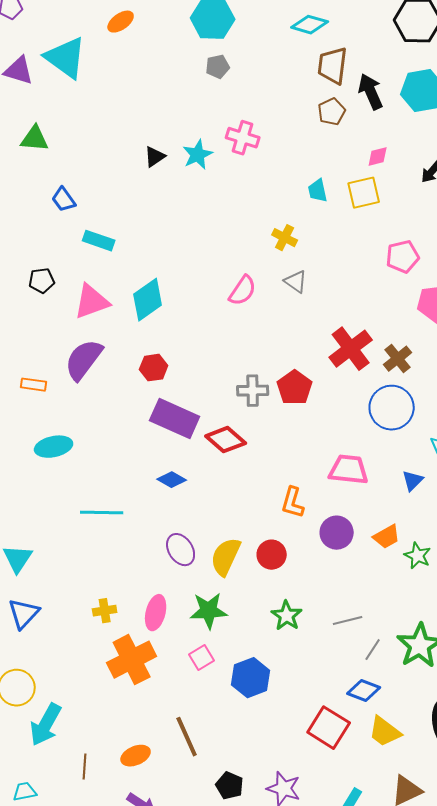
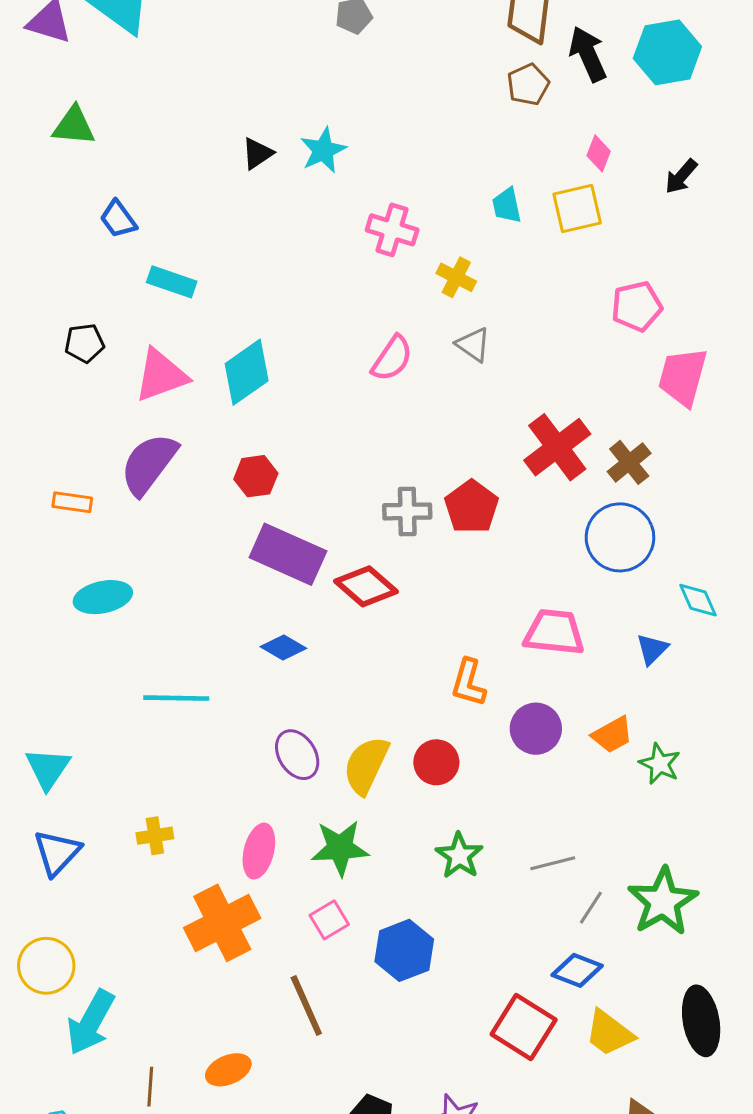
pink cross: (243, 138) -> (392, 230), moved
pink diamond: (378, 157) -> (599, 153), turned -55
yellow cross: (105, 611) -> (155, 836), moved
brown line: (187, 737) -> (306, 1006), moved

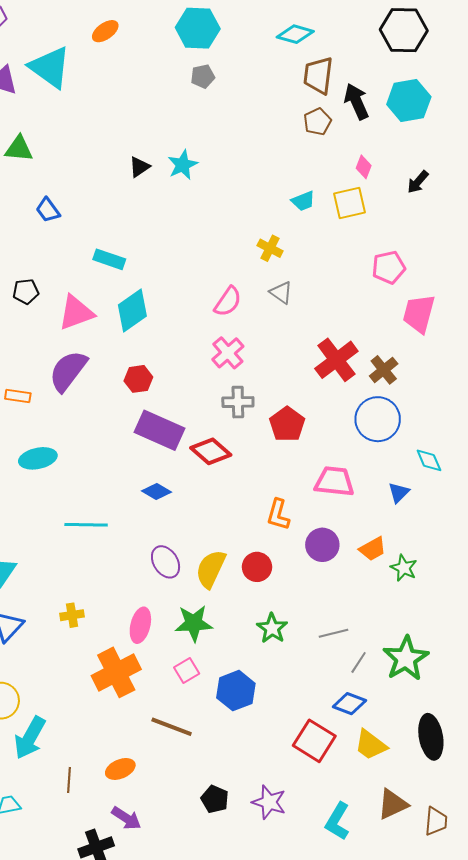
cyan trapezoid: (507, 205) -> (303, 201), turned -100
pink cross: (392, 230) -> (228, 353), moved, turned 32
cyan rectangle: (172, 282) -> (109, 259), moved
red pentagon: (472, 507) -> (287, 424), moved
brown line: (306, 1006) -> (172, 727), turned -45

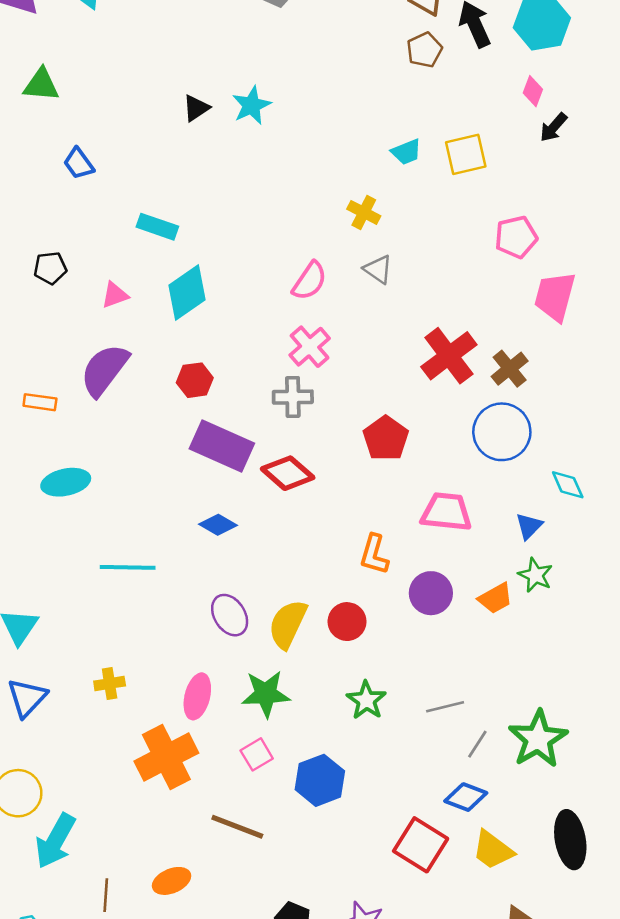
pink diamond: (364, 167) -> (533, 91), moved
pink triangle: (76, 313) -> (115, 295), size x0.6
gray cross: (238, 402) -> (293, 397), moved
green star: (404, 568) -> (535, 575), moved

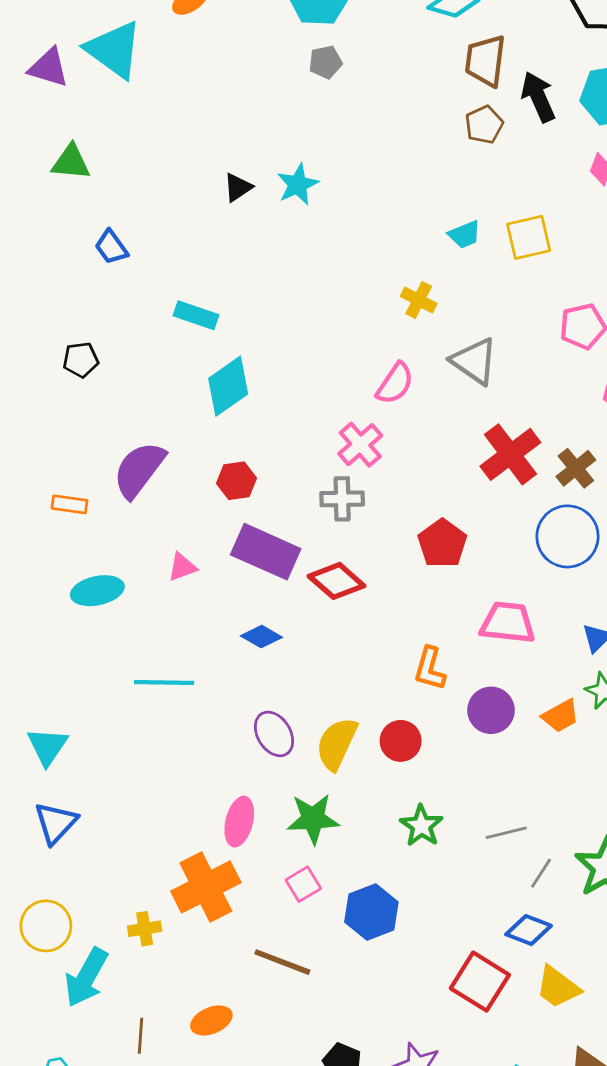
gray triangle: (378, 269) -> (474, 361), moved, size x1.5
pink semicircle: (310, 281) -> (395, 383), moved
pink triangle: (115, 295) -> (182, 567), moved
yellow cross: (110, 683) -> (145, 929), moved

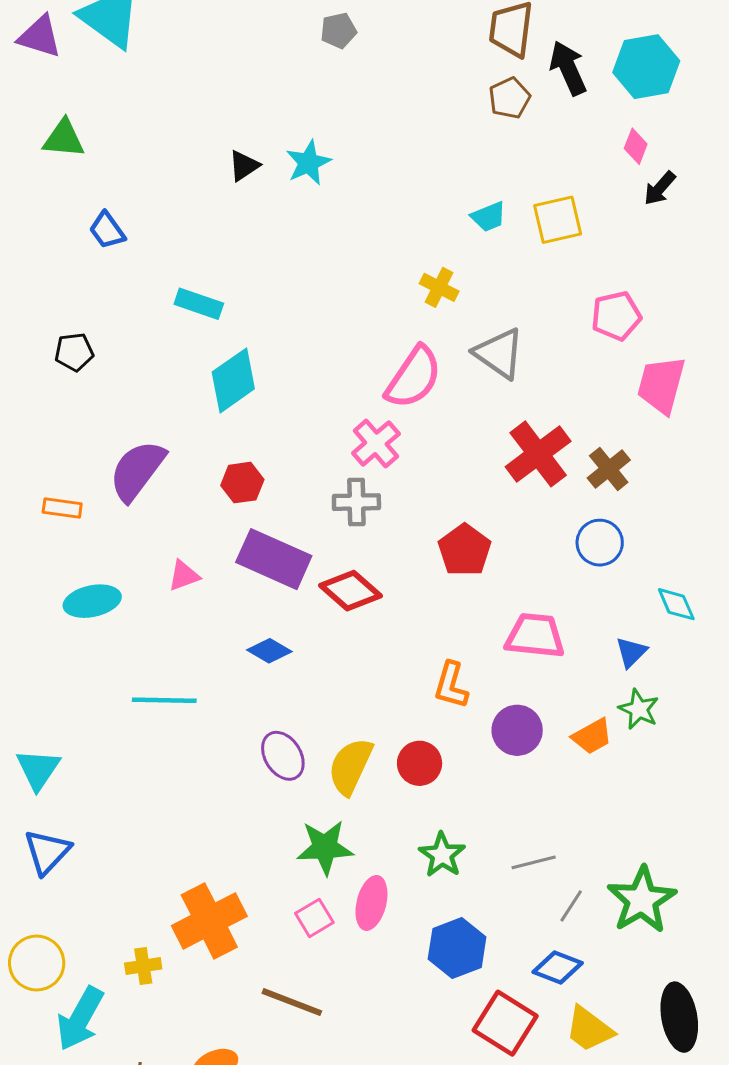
pink semicircle: (395, 383) -> (414, 377), size x1.4
blue circle: (567, 536) -> (600, 543), size x0.7
pink ellipse: (239, 822) -> (371, 903), moved
blue hexagon: (371, 912) -> (457, 948), moved

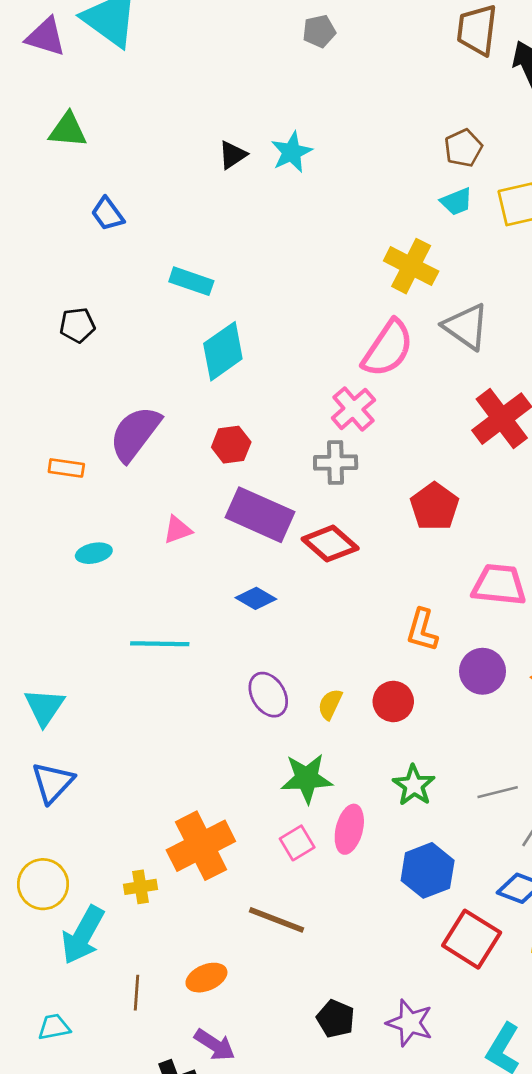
brown pentagon: (510, 98) -> (463, 148), moved
yellow cross: (439, 287) -> (411, 266), size x1.5
cyan ellipse: (92, 601) -> (94, 553), size x0.7
yellow semicircle: (350, 766) -> (330, 704), size x0.6

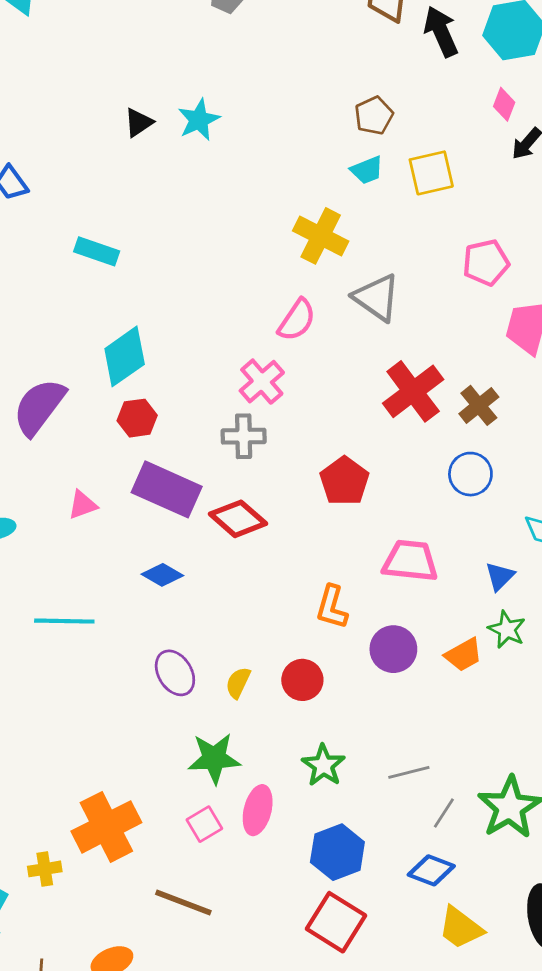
pink semicircle: (388, 348) -> (297, 320), size x0.7
cyan diamond: (223, 351) -> (125, 356), moved
red square: (472, 939) -> (336, 922), moved

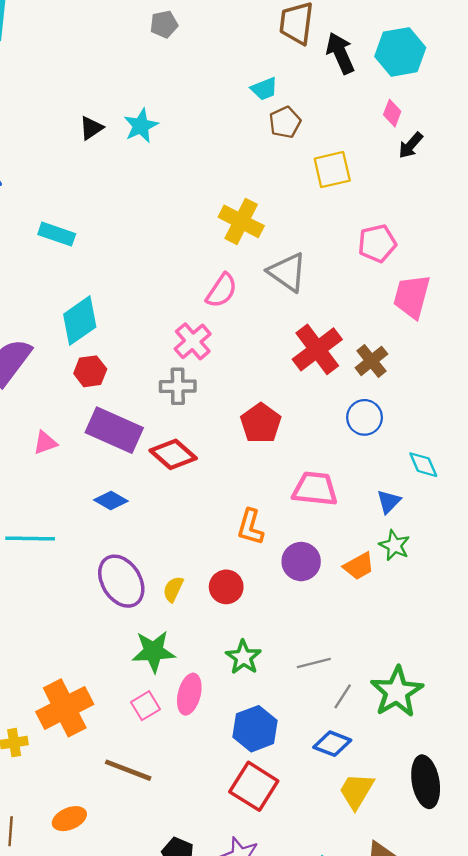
cyan trapezoid: (367, 170) -> (264, 89), moved
purple ellipse: (175, 673) -> (121, 581), size x1.4
yellow trapezoid: (461, 928) -> (356, 791), turned 84

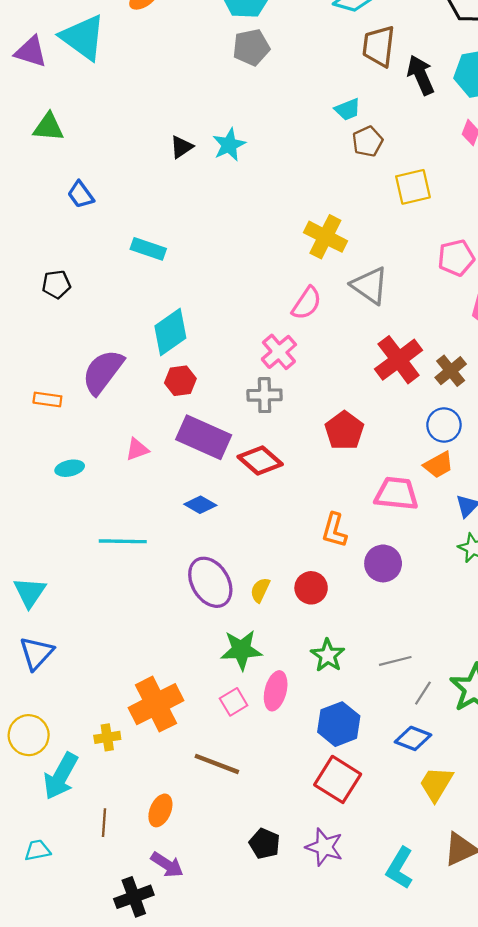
gray pentagon: (164, 24) -> (251, 47), size x1.4
orange trapezoid: (359, 566) -> (438, 465), moved
orange ellipse: (69, 819) -> (160, 810), turned -44

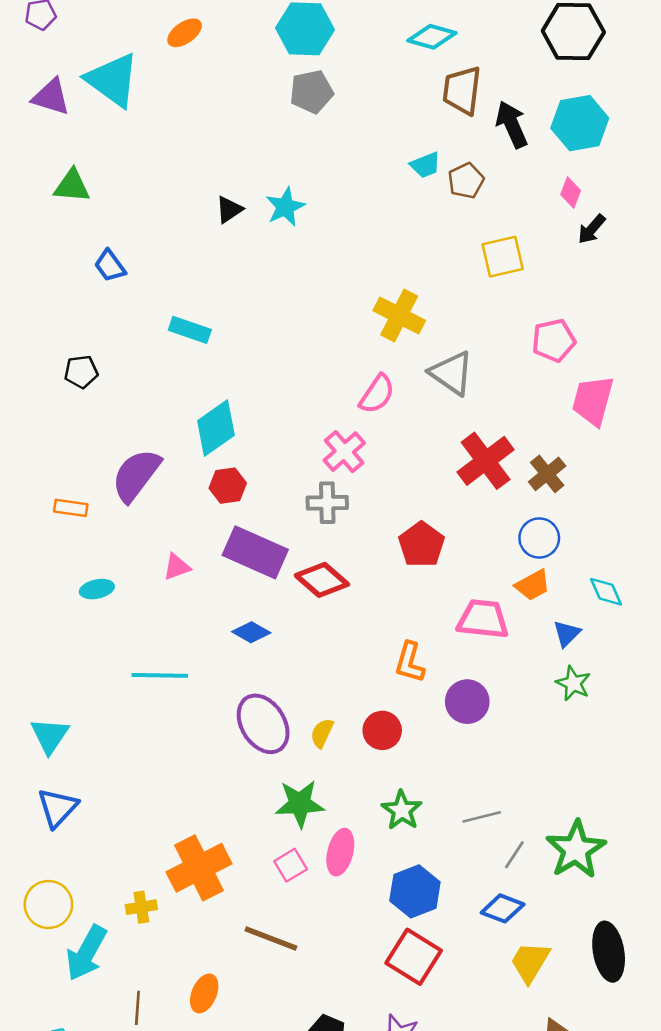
brown pentagon: (368, 141) -> (466, 181), moved

